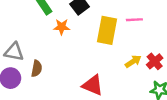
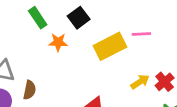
yellow rectangle: (107, 30) -> (110, 46), turned 52

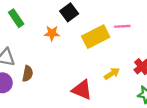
green rectangle: (38, 18) -> (16, 18), moved
yellow arrow: (140, 82) -> (112, 74), moved

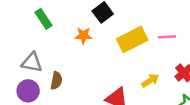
pink line: (122, 26) -> (167, 37), moved

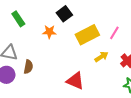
pink line: (167, 37) -> (114, 33), turned -56
yellow arrow: (150, 81) -> (101, 57), moved

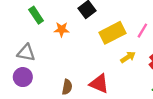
orange star: (49, 32) -> (62, 29), moved
brown semicircle: (28, 67) -> (67, 87), moved

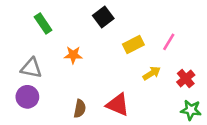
orange star: (62, 29) -> (73, 55), moved
yellow rectangle: (112, 33) -> (133, 44), size x0.7

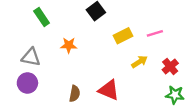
pink line: (169, 42) -> (155, 33), turned 42

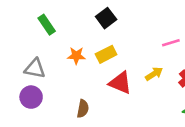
yellow rectangle: (123, 36) -> (106, 54), moved
red triangle: (109, 90) -> (120, 83), moved

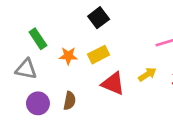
green rectangle: (47, 25) -> (38, 39), moved
purple circle: (31, 97) -> (38, 103), moved
brown semicircle: (83, 109) -> (70, 101), moved

